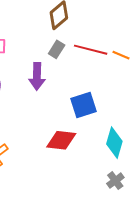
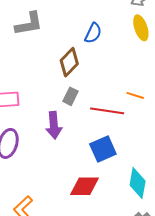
red line: (91, 50) -> (107, 111), moved

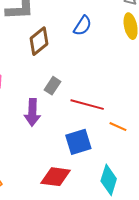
brown diamond: (69, 62) -> (39, 41), moved
orange line: (135, 95) -> (118, 127), moved

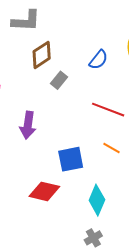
blue semicircle: (83, 26) -> (98, 60), moved
gray rectangle: (53, 86) -> (59, 80), moved
red line: (87, 105) -> (108, 110), moved

